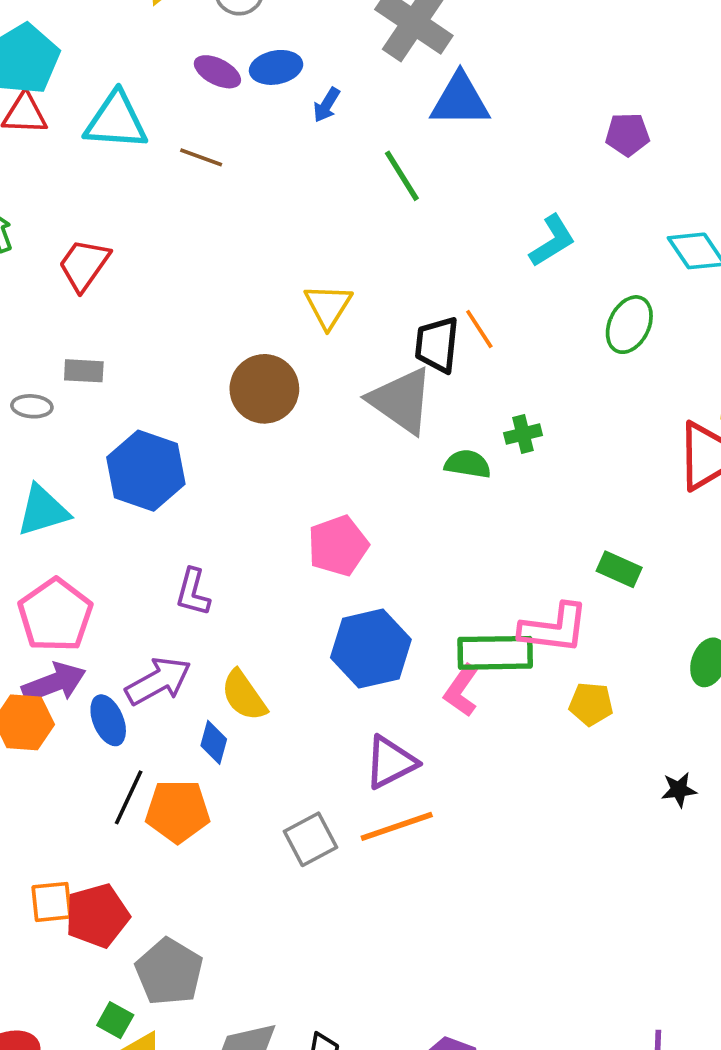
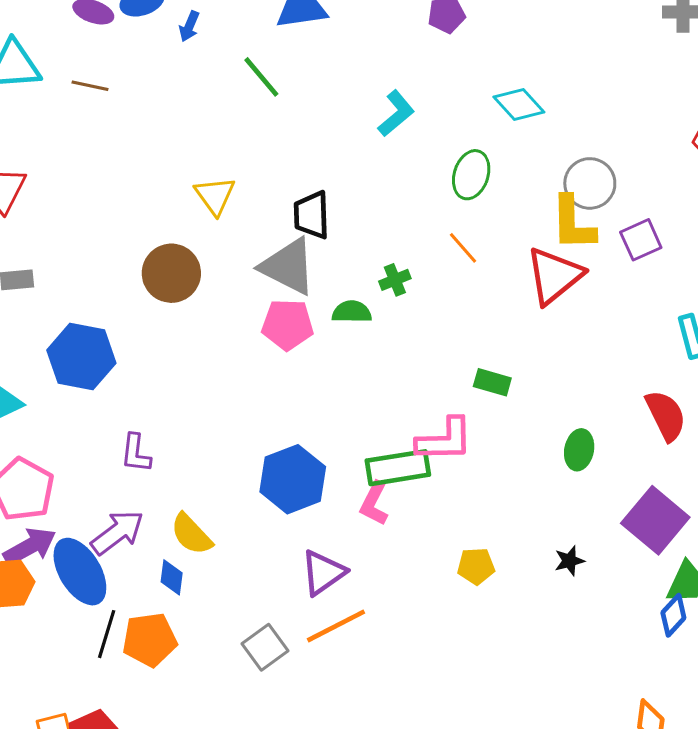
orange line: (479, 329) -> (463, 248), moved
pink pentagon: (338, 546) -> (288, 325), moved, turned 30
yellow pentagon: (591, 704) -> (476, 566), moved
blue ellipse: (108, 720) -> (80, 572), size x1.6

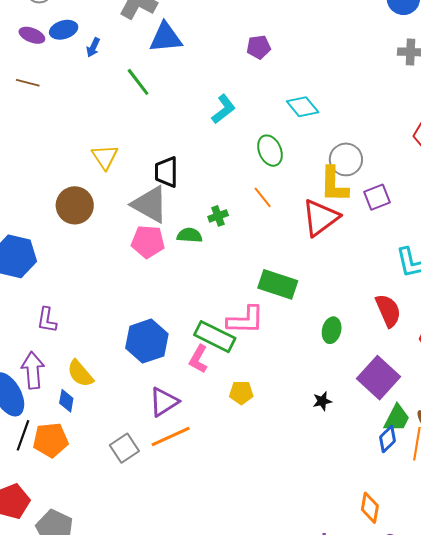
green ellipse: (471, 175) -> (270, 151), turned -44
green rectangle: (492, 382) -> (278, 284), size x1.6
green rectangle: (398, 468) -> (215, 337), turned 33
purple arrow: (117, 532) -> (33, 370), turned -60
yellow pentagon: (476, 566) -> (241, 393), moved

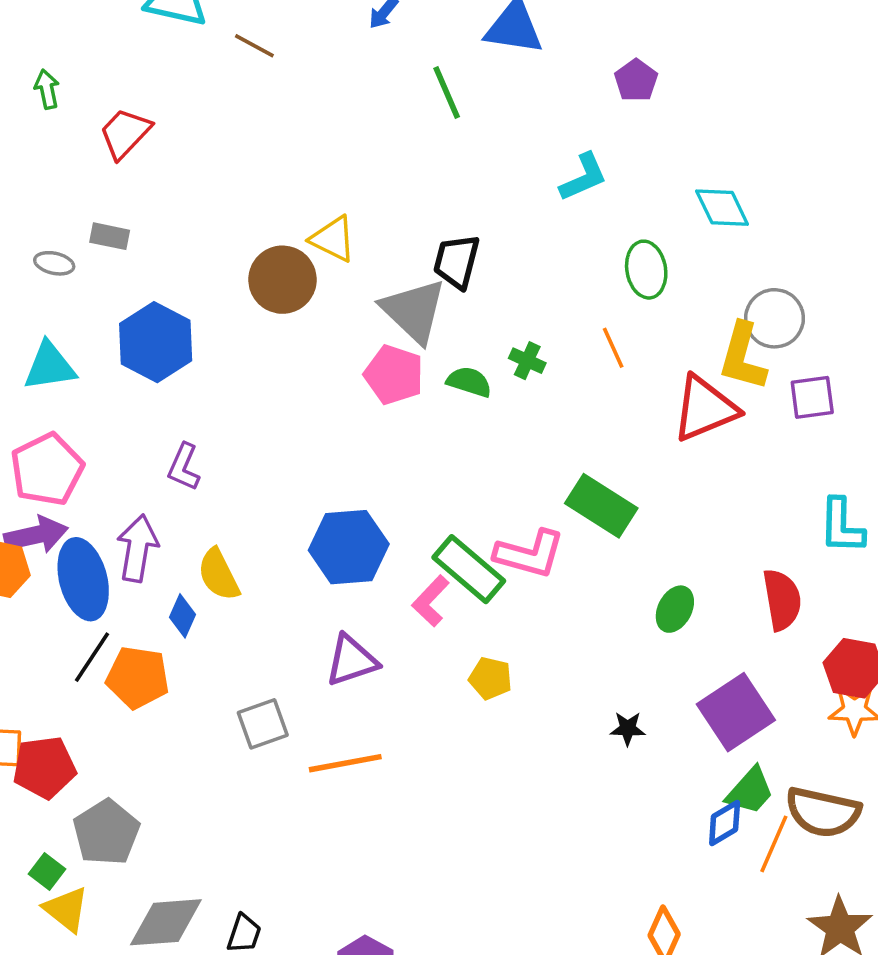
purple pentagon: (259, 47) -> (636, 80), moved, turned 30
yellow triangle: (105, 157) -> (333, 239), moved, turned -44
green cross: (218, 216) -> (527, 361), turned 30
orange line: (171, 436) -> (345, 763), moved

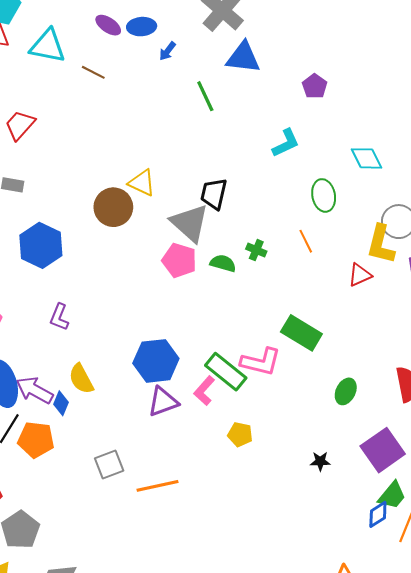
red triangle: (705, 409) -> (360, 275), size x0.6
purple arrow: (137, 548) -> (34, 390), moved, turned -69
purple triangle: (352, 661) -> (163, 402), moved

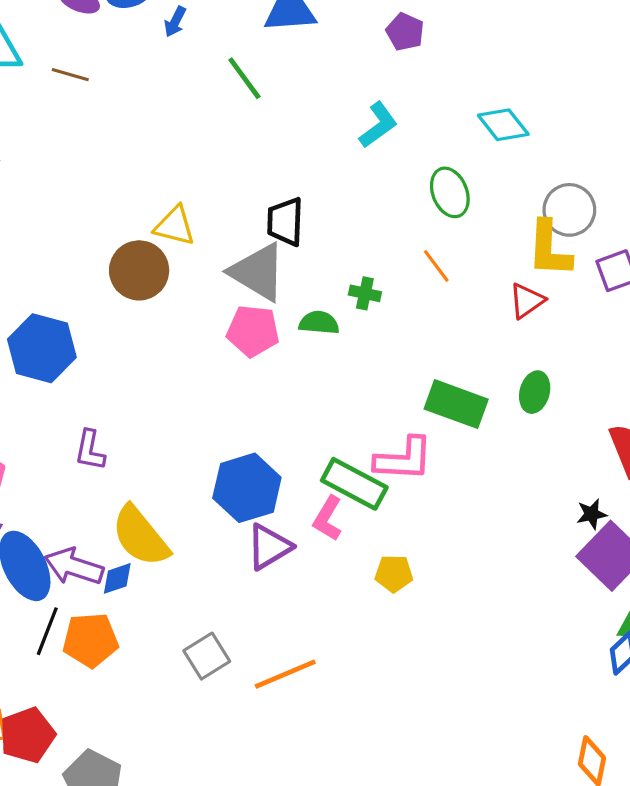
yellow semicircle: (81, 379) -> (140, 536), size x1.4
green ellipse: (346, 391) -> (535, 392), moved
blue diamond: (61, 403) -> (117, 578), turned 60
black star: (320, 461) -> (592, 514), moved

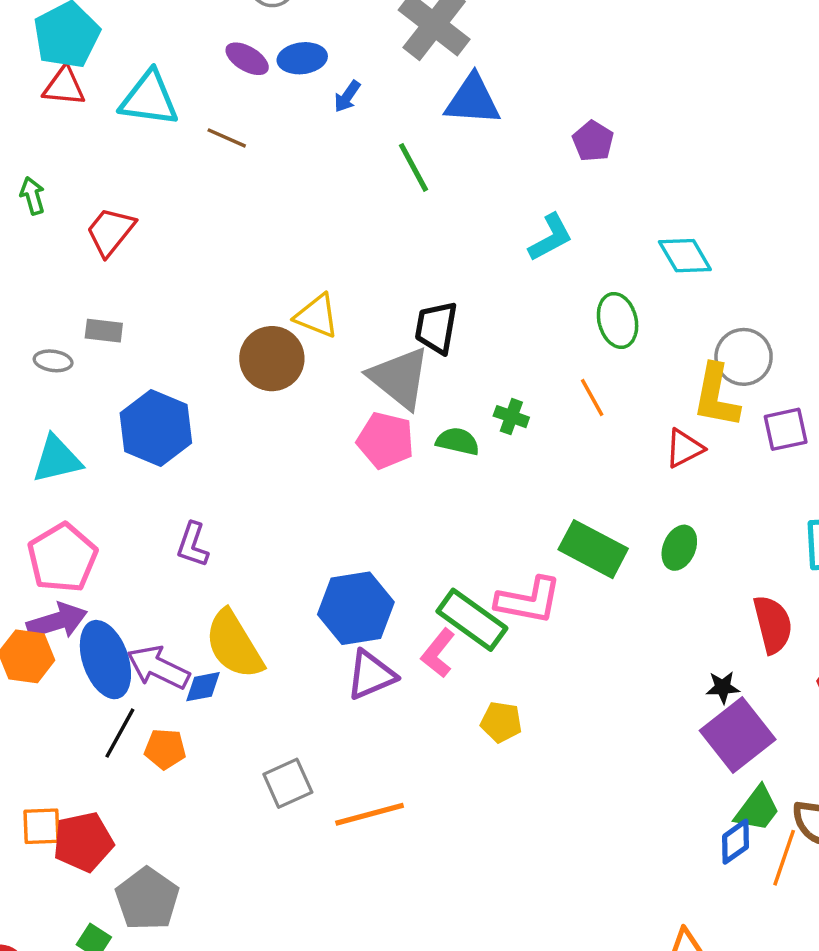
orange pentagon: (90, 640) -> (165, 749), size x0.7

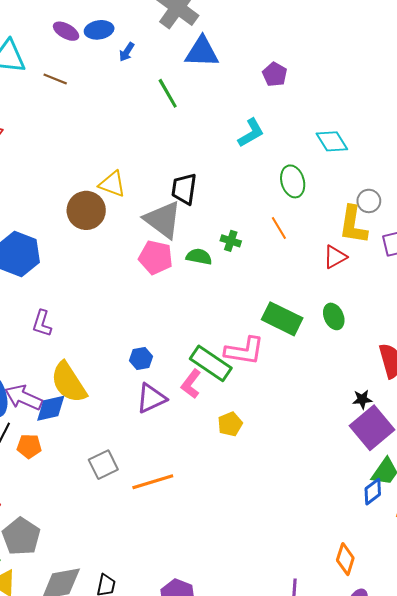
gray circle: (744, 357) -> (369, 201), size x0.7
green ellipse: (679, 548) -> (334, 316), turned -45
blue hexagon: (356, 608) -> (141, 359), size x0.5
blue diamond: (203, 687) -> (51, 408), size x1.4
yellow pentagon: (501, 722) -> (230, 424), turned -30

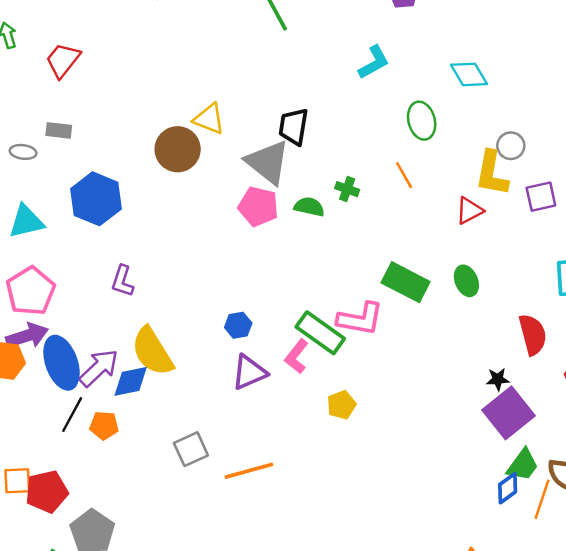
purple arrow: (24, 397) -> (99, 368), turned 111

